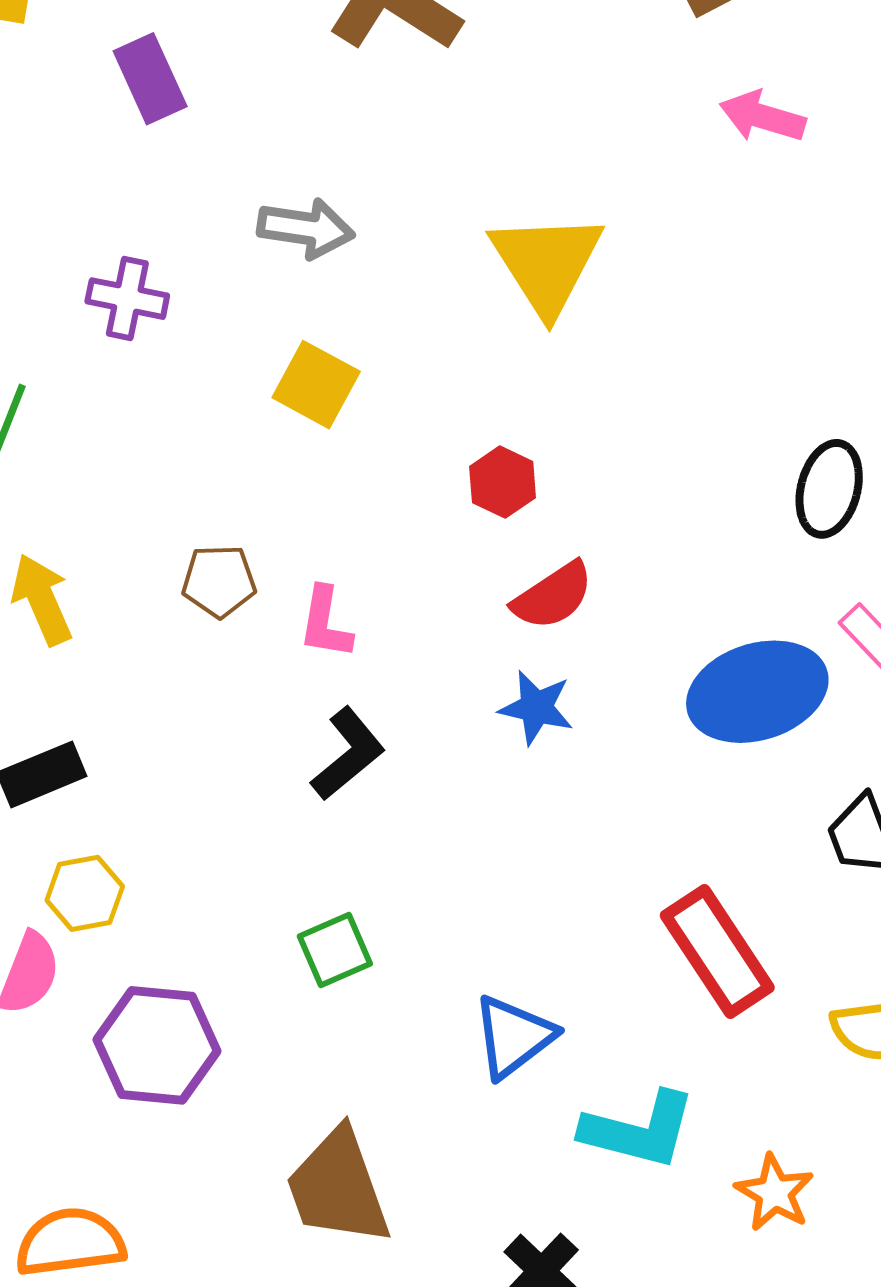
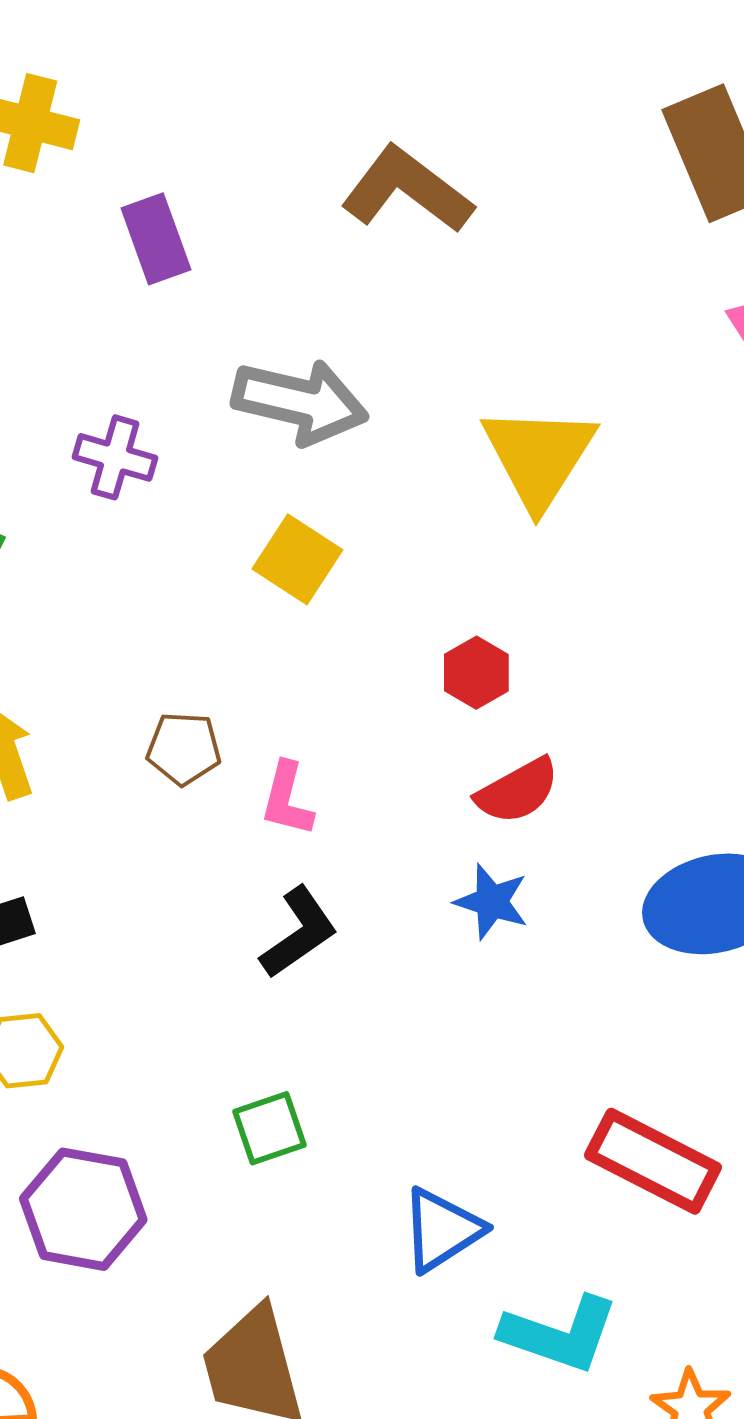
gray arrow: (306, 228) -> (300, 402), size x1.4
red rectangle: (717, 951) -> (653, 1161), turned -34

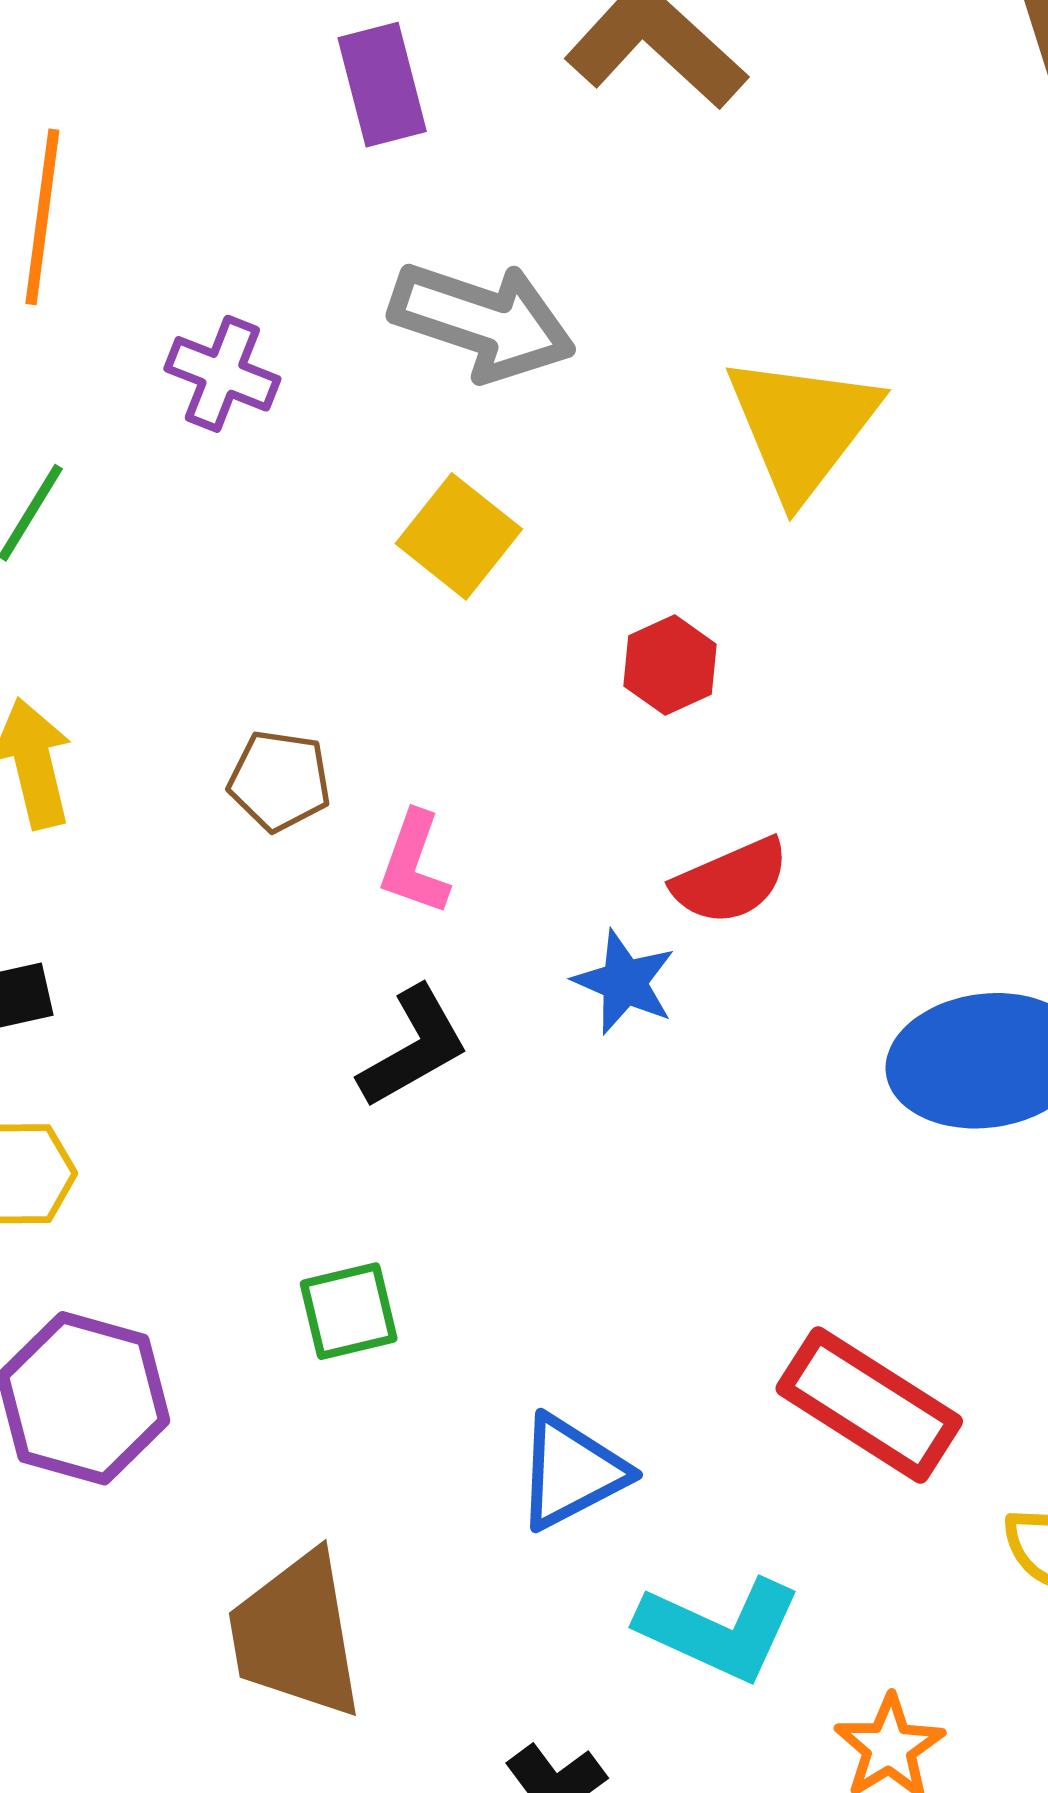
purple rectangle: (156, 239) -> (382, 85), moved
red hexagon: (476, 673) -> (670, 665), moved
blue star: (492, 902) -> (624, 982), moved

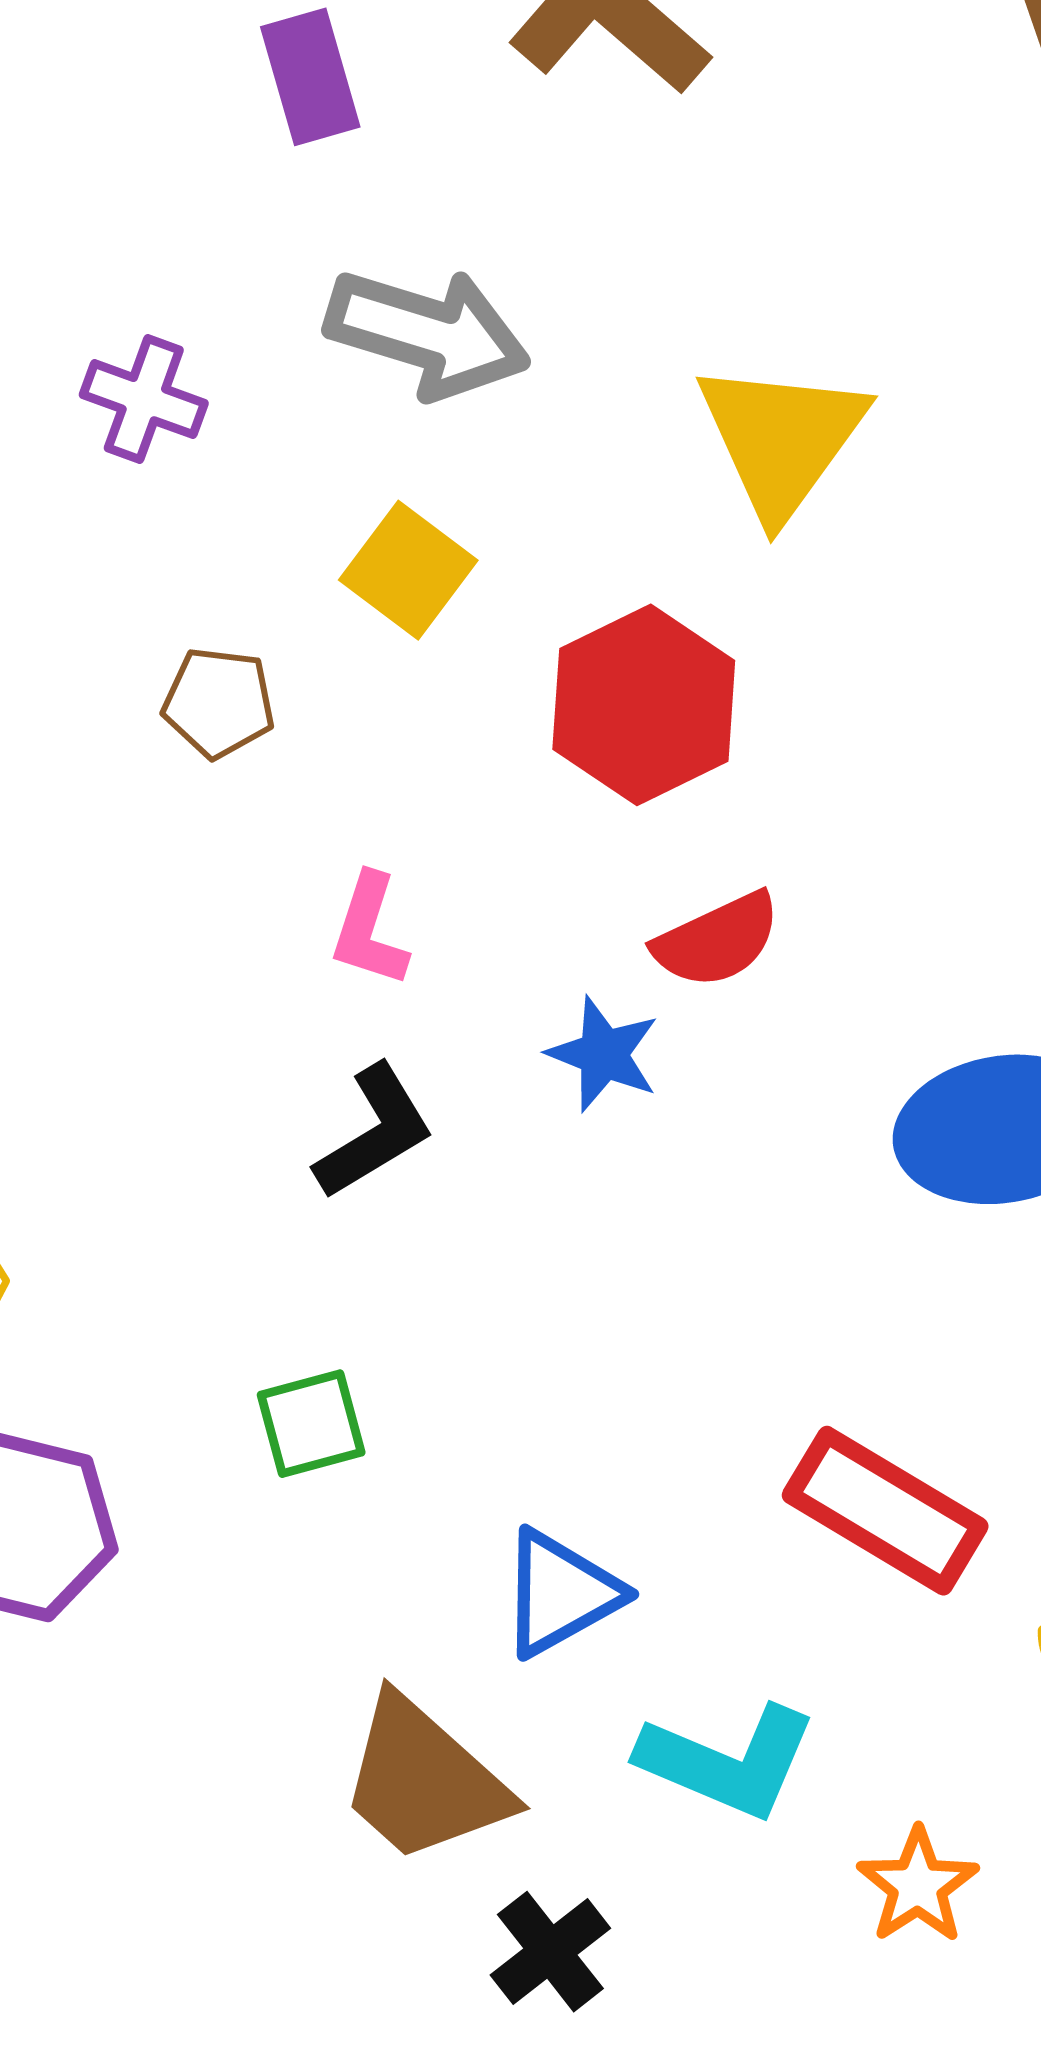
red hexagon: (670, 665) -> (644, 705), size x1.8
brown pentagon: (280, 781) -> (219, 703), moved
brown trapezoid: (296, 1635) -> (424, 1780), moved, turned -37

